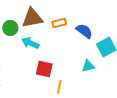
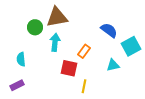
orange rectangle: (59, 23) -> (84, 51), moved, turned -40
cyan arrow: (30, 43) -> (55, 42), turned 72

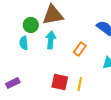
cyan semicircle: (21, 59) -> (24, 43), moved
red square: (69, 68) -> (60, 82), moved

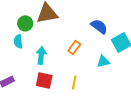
cyan arrow: (51, 40) -> (41, 55), moved
red square: (60, 82) -> (44, 80), moved

